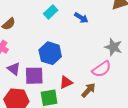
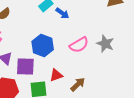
blue arrow: (81, 18) -> (62, 13), moved
pink semicircle: (102, 69) -> (79, 45), moved

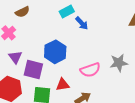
gray star: (105, 44) -> (119, 63), turned 30
pink semicircle: (79, 45) -> (90, 70), moved

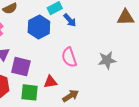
blue hexagon: (55, 52) -> (39, 27), moved
pink semicircle: (90, 70) -> (69, 57), moved, turned 90

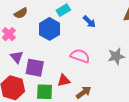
blue arrow: (70, 20) -> (89, 22), moved
pink semicircle: (69, 57) -> (80, 56), turned 132

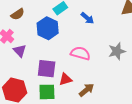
purple triangle: (17, 57) -> (20, 51), moved
purple square: (35, 68) -> (47, 69), moved

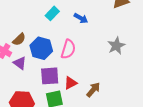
brown semicircle: (18, 14) -> (19, 39), moved
blue hexagon: (48, 28) -> (41, 48), moved
pink semicircle: (80, 53) -> (68, 49), moved, turned 102

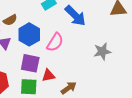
blue arrow: (81, 18) -> (75, 16), size x1.6

